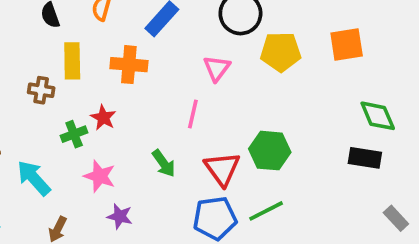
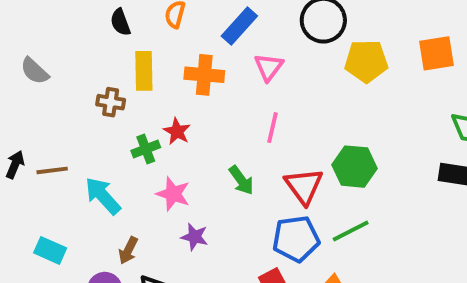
pink triangle: (217, 68) -> (269, 67), moved

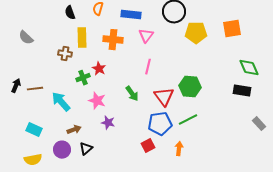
blue rectangle: (239, 26) -> (131, 15), turned 54
brown arrow: (128, 250) -> (74, 130), turned -136

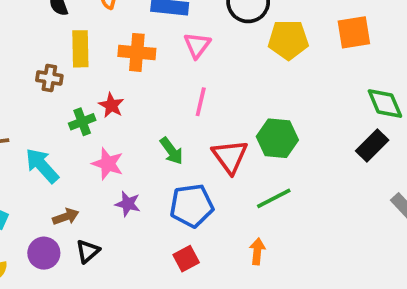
black rectangle: (242, 91) -> (372, 145), turned -54
blue pentagon: (160, 124) -> (192, 206), moved
red square: (148, 146) -> (186, 259), moved

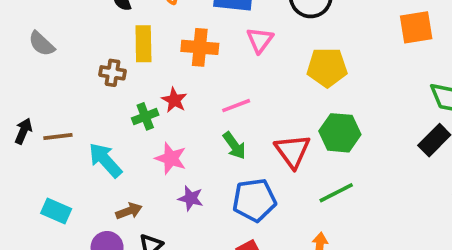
yellow pentagon: (288, 40) -> (327, 67), moved
pink line: (201, 102) -> (236, 106), moved, turned 56

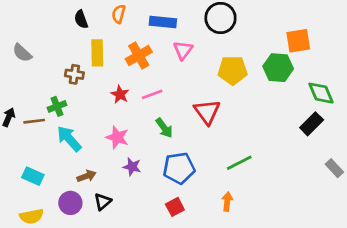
orange cross: (200, 47) -> (139, 56), turned -35
pink line: (236, 106) -> (152, 94), moved
green cross: (145, 116) -> (57, 106), moved
green hexagon: (340, 133) -> (278, 68), moved
red triangle: (293, 151) -> (207, 112), moved

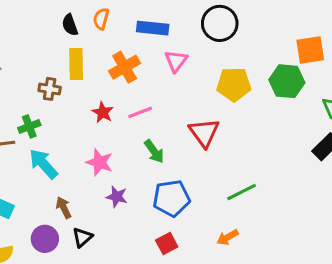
black semicircle: (81, 19) -> (70, 25), moved
brown arrow: (86, 176) -> (64, 208), turned -96
orange arrow: (227, 202) -> (228, 237), turned -126

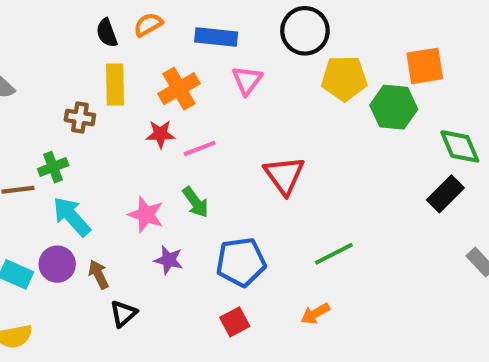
orange semicircle: (101, 19) -> (148, 25), turned 45
yellow pentagon: (234, 84) -> (344, 78), moved
red star: (103, 112) -> (160, 134), moved, turned -30
green arrow: (154, 151) -> (196, 202), moved
purple circle: (45, 239) -> (57, 264), moved

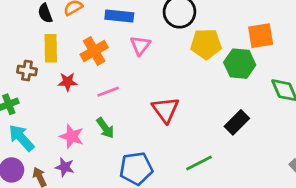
red star: (160, 134) -> (68, 82), moved
black rectangle: (445, 194) -> (237, 122), moved
purple star: (169, 260) -> (65, 167), moved

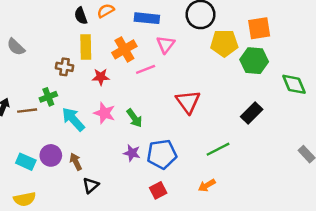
orange square: (261, 36) -> (259, 28), moved
pink line: (108, 92) -> (146, 69), moved
pink star: (72, 136) -> (104, 113), moved
cyan arrow: (21, 138) -> (73, 119), moved
purple star: (65, 167) -> (132, 153), moved

